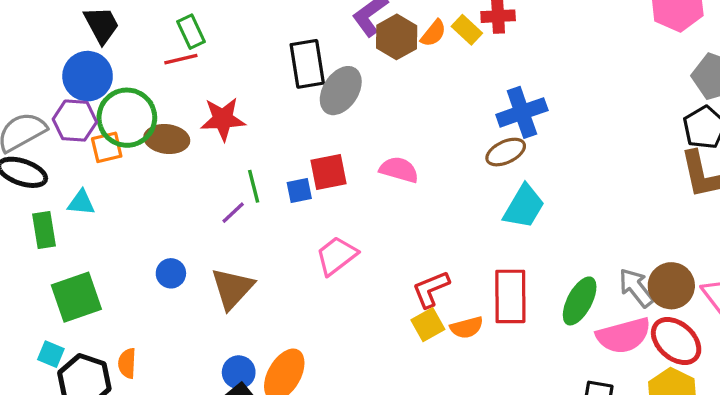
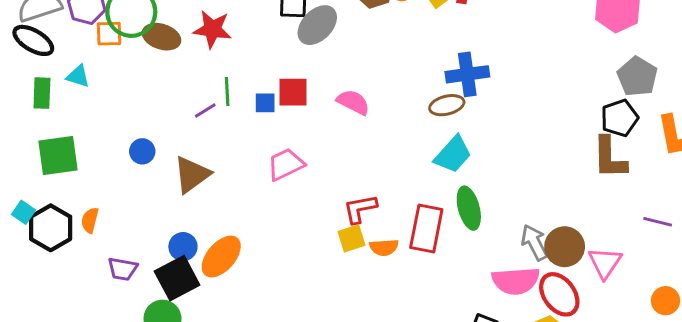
green ellipse: (580, 301) -> (469, 208), moved, turned -54
cyan square: (51, 354) -> (23, 212), moved

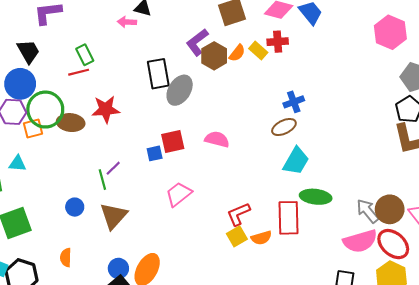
blue cross: (467, 74) -> (294, 102), size x0.7
green line: (227, 92) -> (102, 180), moved
green ellipse: (469, 208) -> (316, 197), turned -56
orange semicircle: (90, 220) -> (66, 257), moved

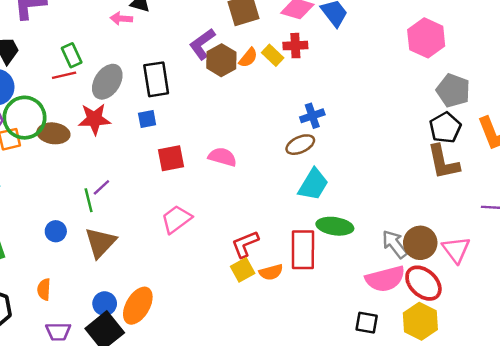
gray ellipse: (180, 90) -> (107, 82), moved
blue square: (155, 153) -> (147, 119), moved

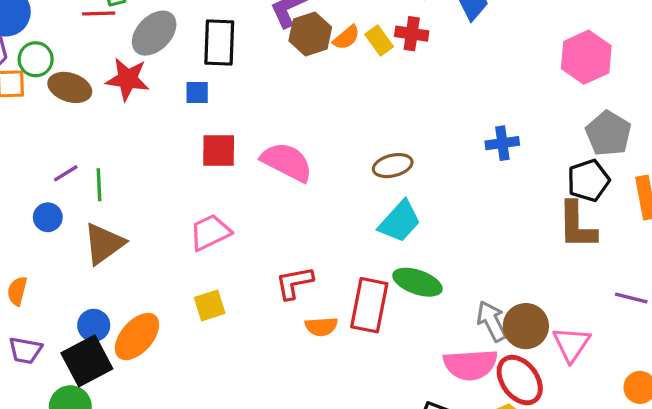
blue cross: (312, 116) -> (502, 143), moved
green circle: (24, 118) -> (36, 59), size x0.6
pink semicircle: (222, 157) -> (287, 162), size x1.4
purple line: (101, 187) -> (66, 173), moved
yellow square: (243, 270) -> (210, 305), moved

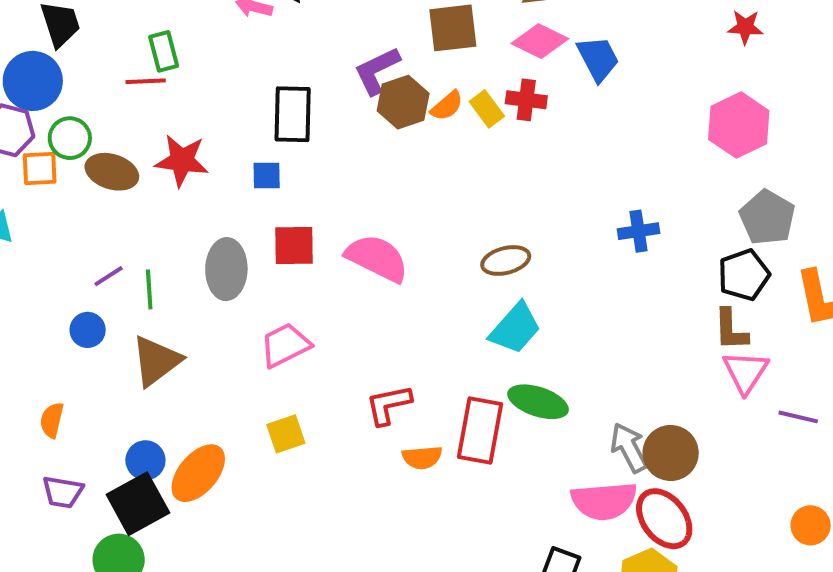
gray ellipse: (154, 33) -> (226, 269), moved, turned -42
brown L-shape: (577, 225) -> (731, 330), size x0.7
pink triangle: (571, 344) -> (746, 372), moved

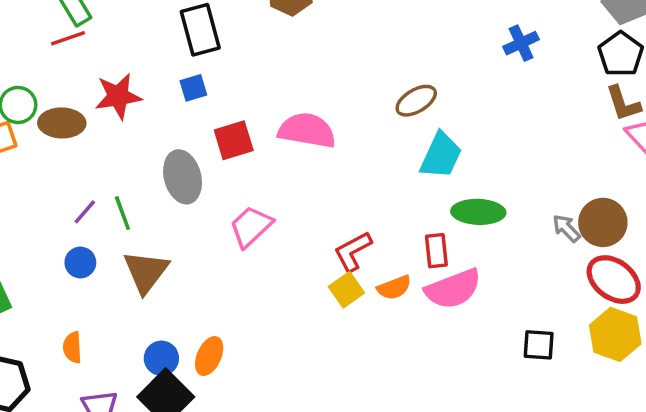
red rectangle: (480, 431) -> (436, 251), size x0.6
yellow square: (286, 434) -> (346, 290), moved
gray arrow: (629, 448) -> (566, 228), size x0.7
orange ellipse: (198, 473) -> (209, 356), size x0.7
pink semicircle: (604, 501) -> (453, 289), moved

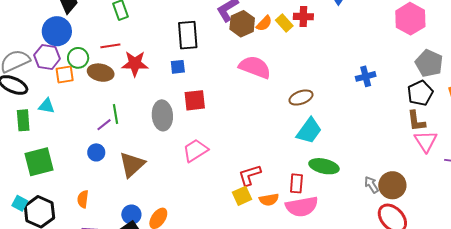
red line: (68, 38) -> (110, 46), moved
pink semicircle: (307, 130) -> (255, 67), moved
green line: (122, 213) -> (115, 114), moved

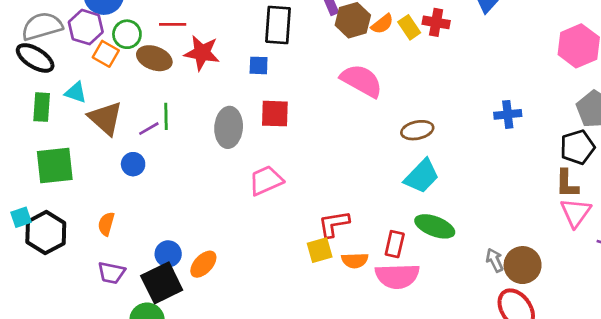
orange square: (65, 74) -> (106, 54), turned 30
brown triangle: (132, 165) -> (105, 118), moved, turned -44
cyan square: (20, 203) -> (21, 217), turned 35

